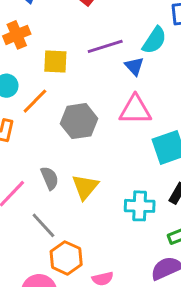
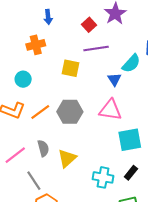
purple line: (105, 46) -> (96, 49), moved
yellow square: (55, 62) -> (70, 68), moved
orange line: (35, 101) -> (40, 112), moved

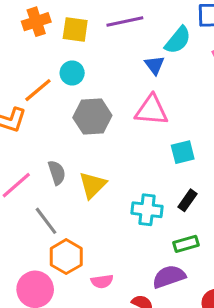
yellow square: (70, 68) -> (75, 29), moved
cyan circle: (23, 79) -> (72, 73), moved
orange line: (40, 112) -> (38, 90), moved
cyan square: (130, 140) -> (183, 152), size x0.7

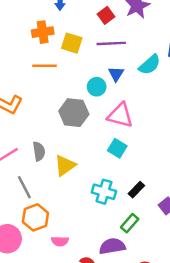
blue triangle: (155, 65) -> (116, 74), moved
cyan circle: (72, 73) -> (97, 87), moved
orange line: (38, 90) -> (44, 66), moved, turned 30
cyan square: (183, 152) -> (117, 148), moved, turned 36
green rectangle: (186, 244) -> (130, 223), turned -42

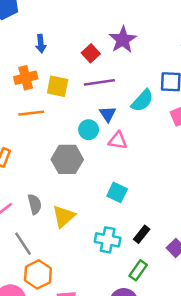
pink triangle: (120, 115) -> (118, 141), moved, size x0.7

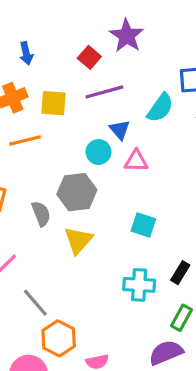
gray semicircle: (35, 204) -> (41, 214), moved
yellow triangle: (64, 216) -> (78, 240), moved

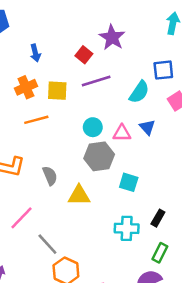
blue triangle: (120, 130) -> (147, 127), moved
gray hexagon: (77, 192) -> (99, 156), moved
yellow triangle: (78, 240) -> (79, 195), turned 50

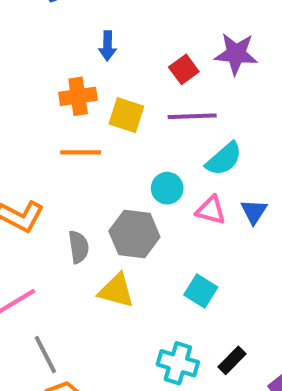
purple star: (112, 37) -> (236, 54), turned 30
cyan semicircle: (139, 92) -> (224, 159), moved
gray hexagon: (99, 156) -> (134, 234), moved

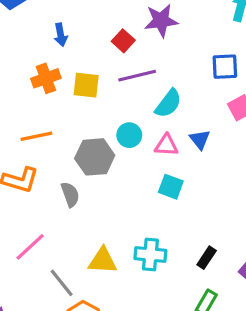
orange line: (81, 152) -> (36, 136), moved
gray hexagon: (134, 234) -> (95, 157), moved
yellow triangle: (116, 291) -> (103, 261), moved
cyan square: (201, 291) -> (171, 187), moved
cyan cross: (178, 363) -> (150, 255), moved

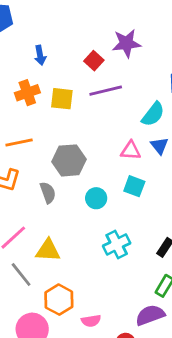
cyan semicircle: (168, 104) -> (153, 114), moved
cyan circle: (129, 135) -> (96, 198), moved
cyan cross: (150, 255) -> (117, 244), turned -32
yellow triangle: (103, 261) -> (48, 250), moved
gray line: (62, 283) -> (21, 274), moved

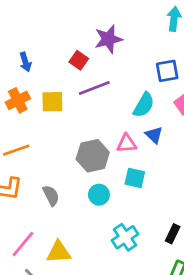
gray hexagon: (69, 160) -> (93, 156), moved

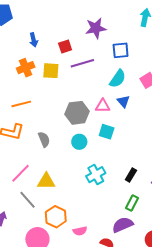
red square: (79, 60) -> (65, 47), moved, turned 32
blue square: (167, 71) -> (121, 50), moved

